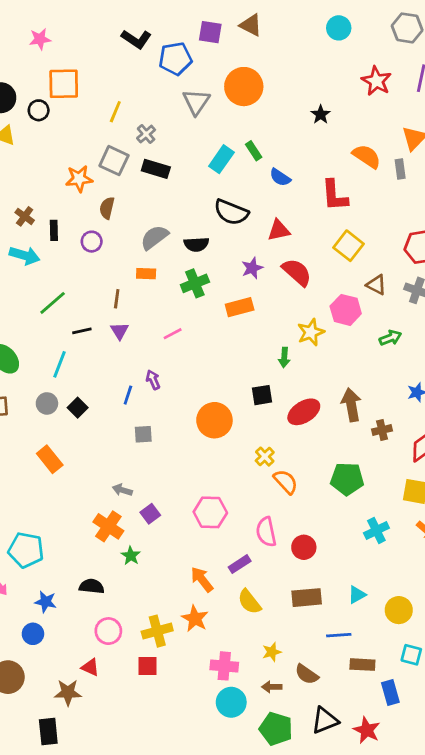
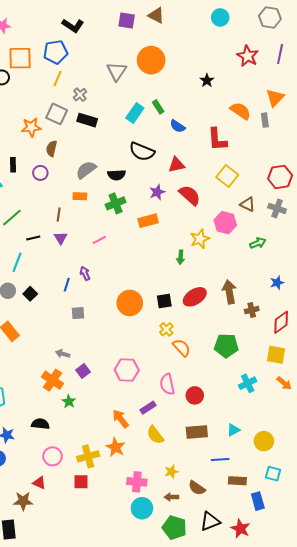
blue pentagon: (175, 59) -> (56, 52), moved
black square: (262, 395) -> (164, 301), moved

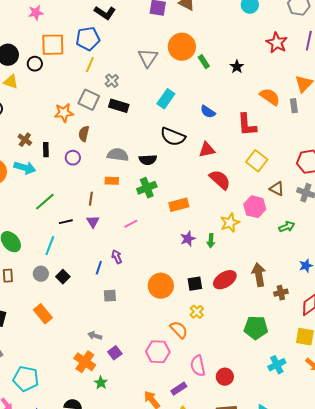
green rectangle: (158, 107) -> (204, 62), moved
gray semicircle: (86, 170) -> (118, 155), turned 45
purple star: (157, 192) -> (188, 239), moved
orange semicircle: (182, 348) -> (179, 330), moved

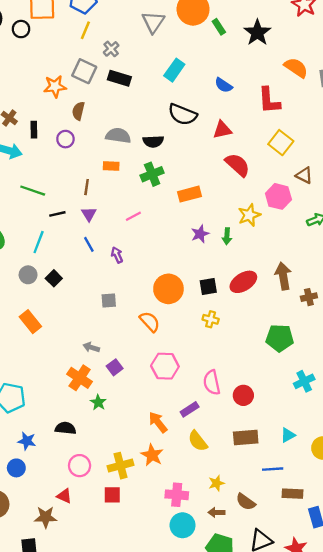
black star: (237, 67) -> (257, 33), size x1.6
green line: (45, 202) -> (33, 191), turned 60
blue line: (99, 268) -> (89, 244), moved, turned -48
yellow cross: (197, 312) -> (211, 319), turned -32
orange semicircle: (179, 330) -> (150, 322), moved

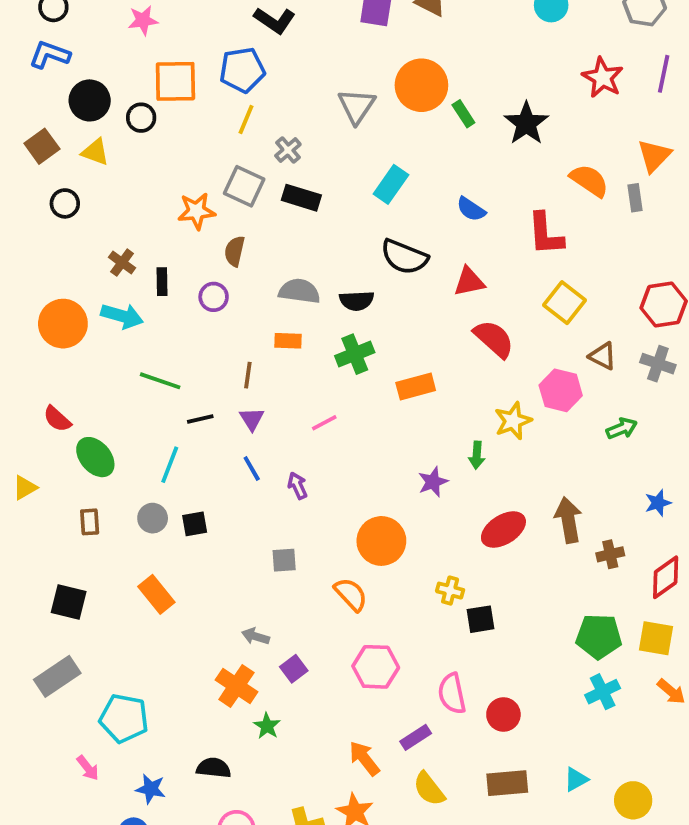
purple star: (200, 234) -> (433, 482), moved
black square: (54, 278) -> (195, 524), turned 35
black square: (208, 287) -> (481, 619), moved
green pentagon: (280, 338) -> (599, 636), moved

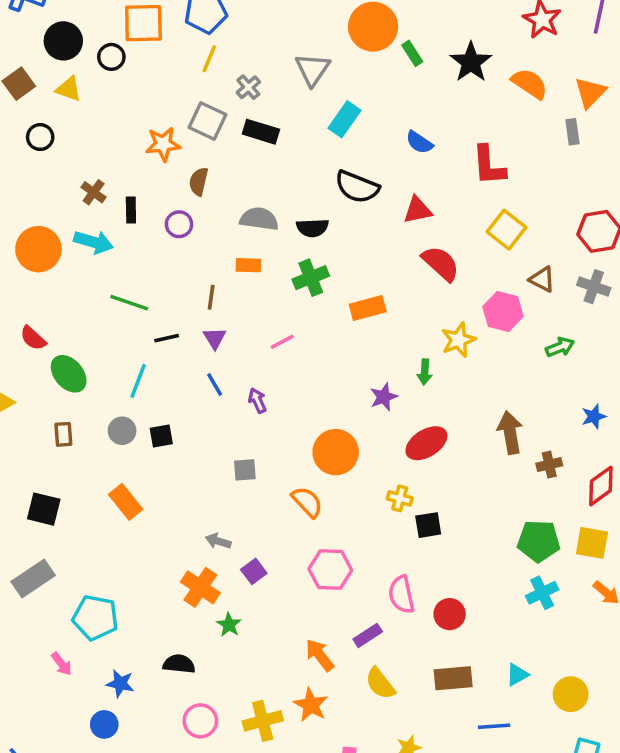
gray triangle: (357, 106) -> (313, 69), moved
orange semicircle: (589, 181) -> (530, 84), moved
red ellipse: (503, 530) -> (426, 443), moved

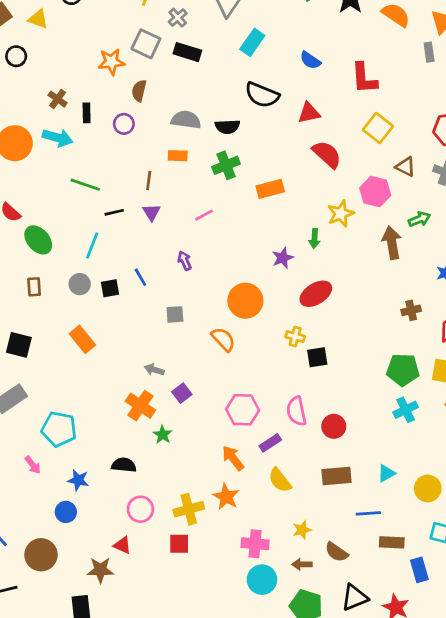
blue line: (215, 384) -> (140, 277), moved
brown arrow: (510, 433) -> (392, 243), moved
pink hexagon: (330, 570) -> (243, 410), moved

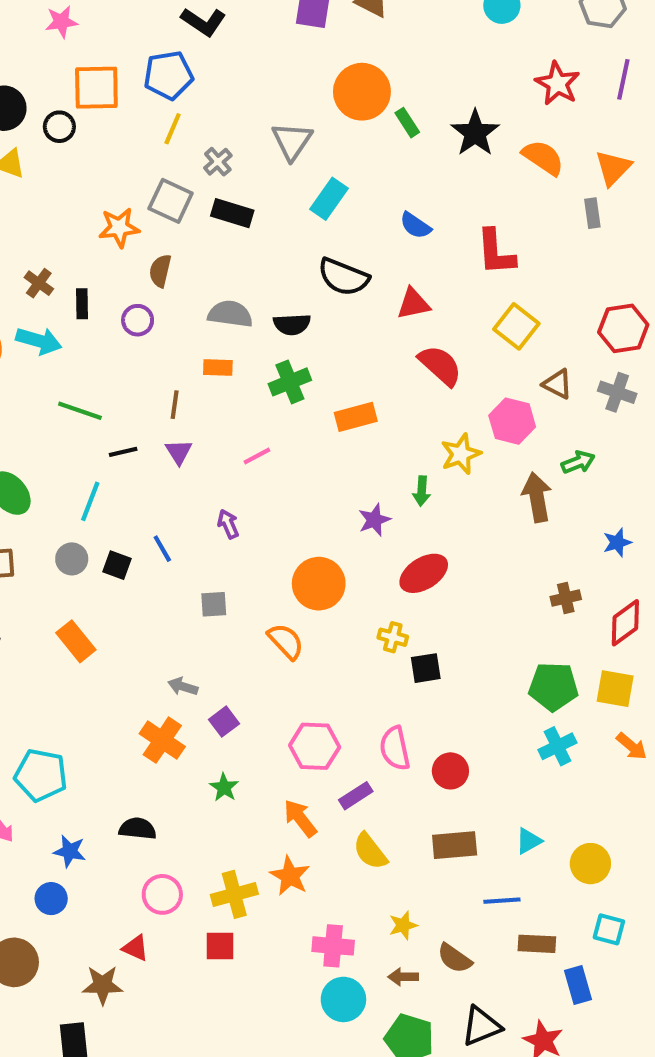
black square: (110, 288) -> (117, 565), turned 30
green star: (163, 435) -> (224, 787), moved

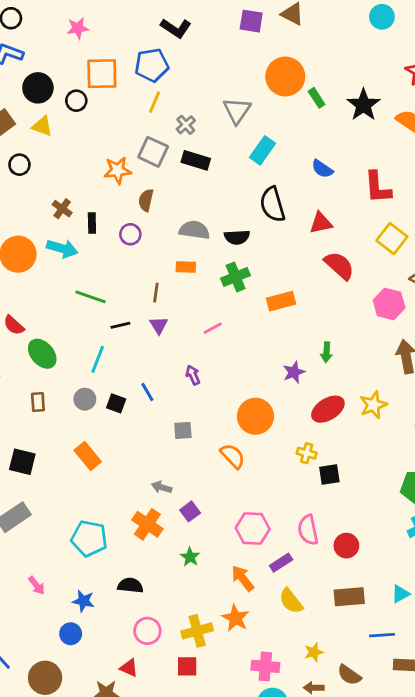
black semicircle: (343, 277) -> (272, 204), turned 52
yellow star: (461, 454) -> (373, 405), moved
cyan pentagon: (41, 775) -> (89, 538), moved

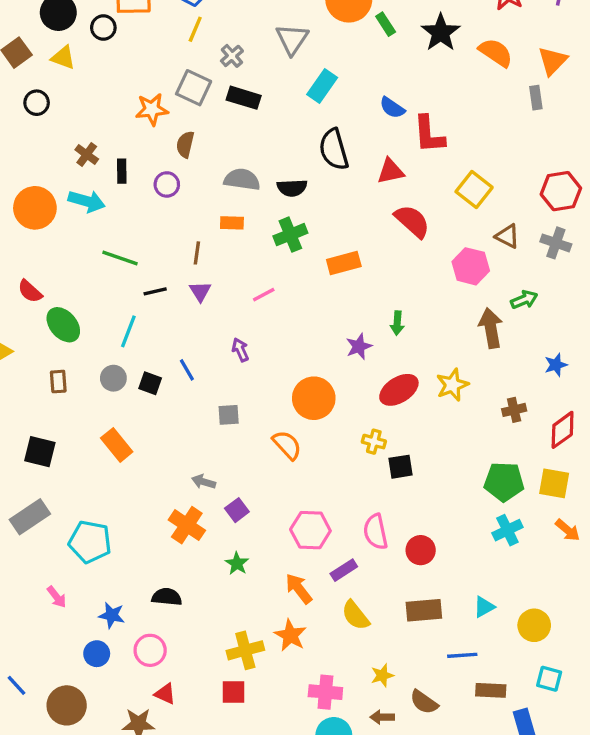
red L-shape: (378, 187) -> (429, 134), moved
cyan pentagon: (89, 538) -> (90, 542), moved
pink circle: (147, 631) -> (150, 650), moved

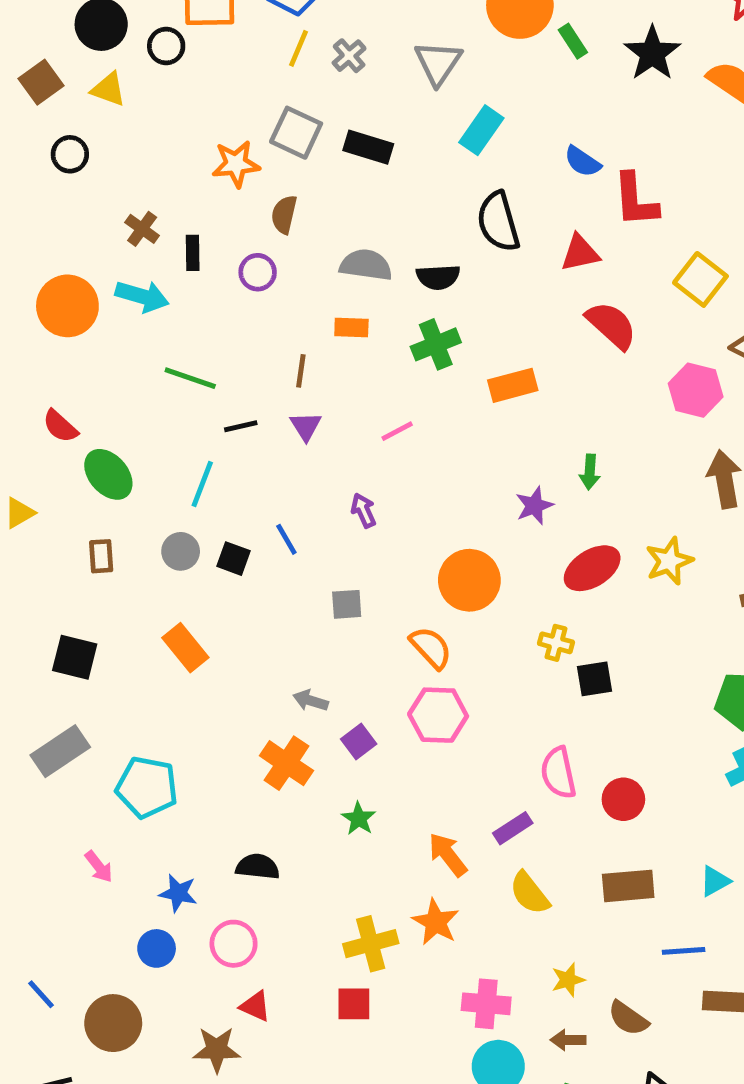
gray cross: (232, 56) -> (349, 56), moved
pink hexagon: (310, 530) -> (438, 715), moved

